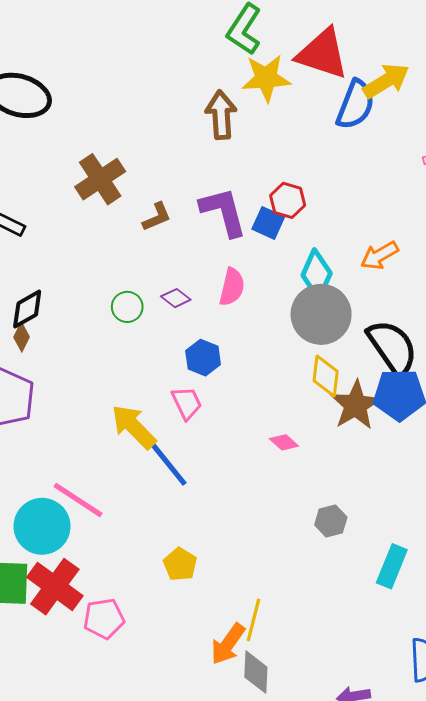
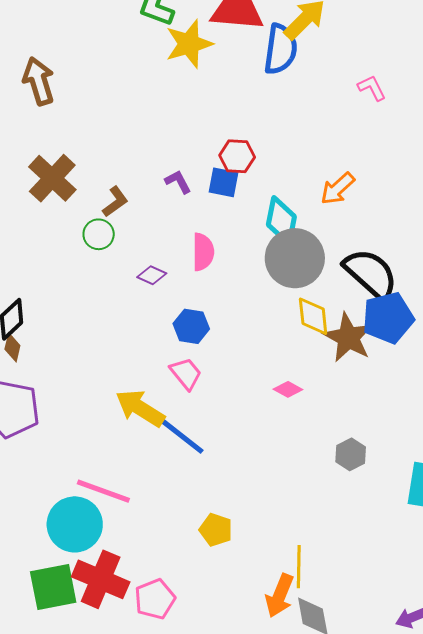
brown arrow: (221, 115) -> (39, 81), moved
purple L-shape: (223, 212) -> (178, 182), size x0.5
green circle: (127, 307) -> (99, 234), moved

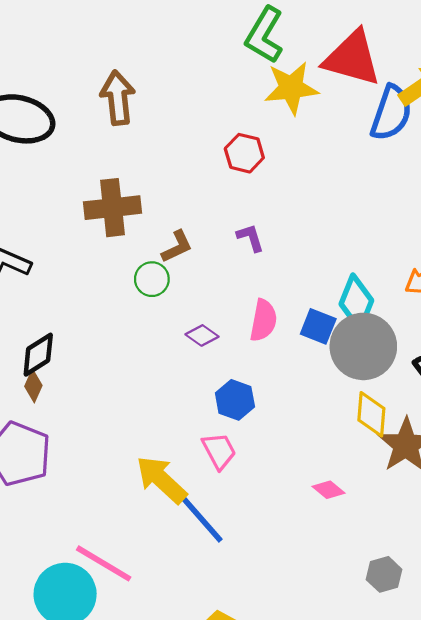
red hexagon: (237, 156) -> (244, 153), moved
brown cross: (52, 178) -> (113, 208), turned 30
blue square: (224, 182) -> (318, 326), moved

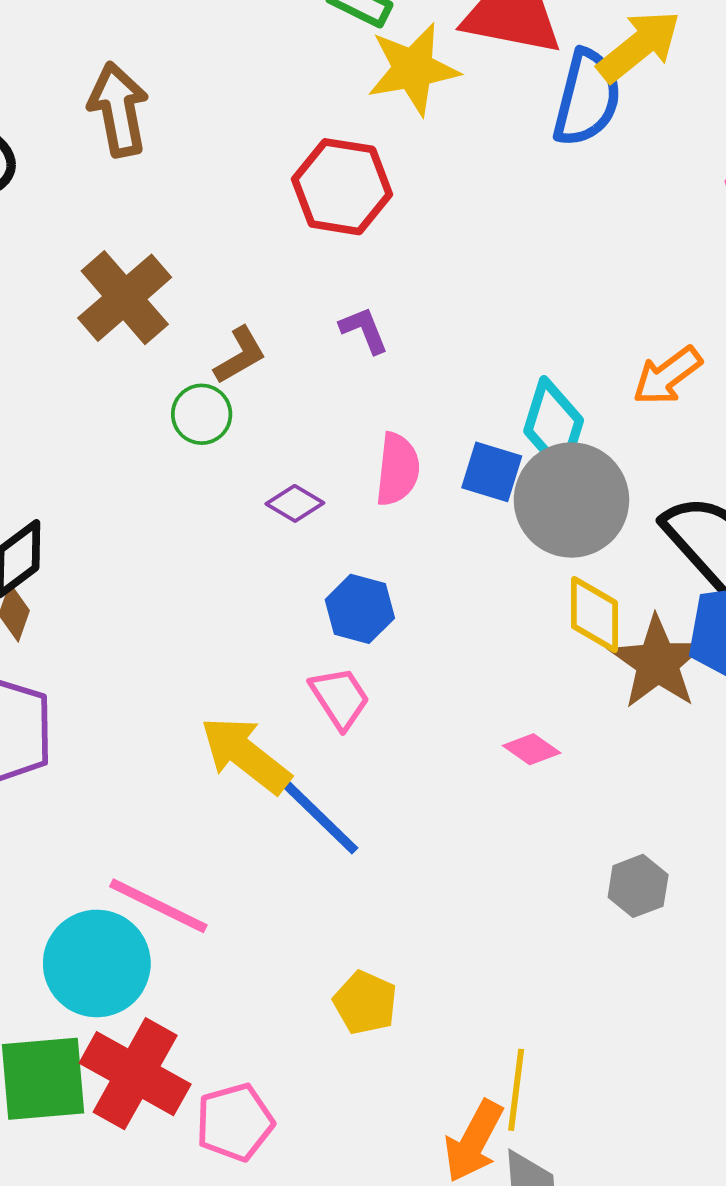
red hexagon: (244, 153) -> (342, 187), size x1.4
brown cross: (113, 208) -> (125, 298), turned -30

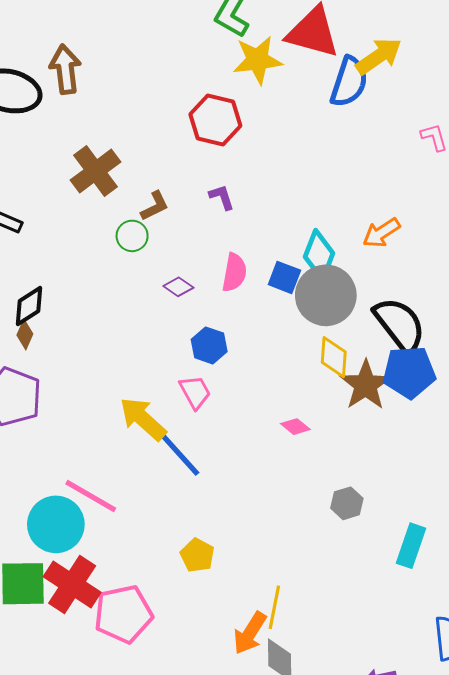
brown arrow: (118, 110) -> (65, 69), moved
pink pentagon: (235, 1122) -> (123, 614), size x1.4

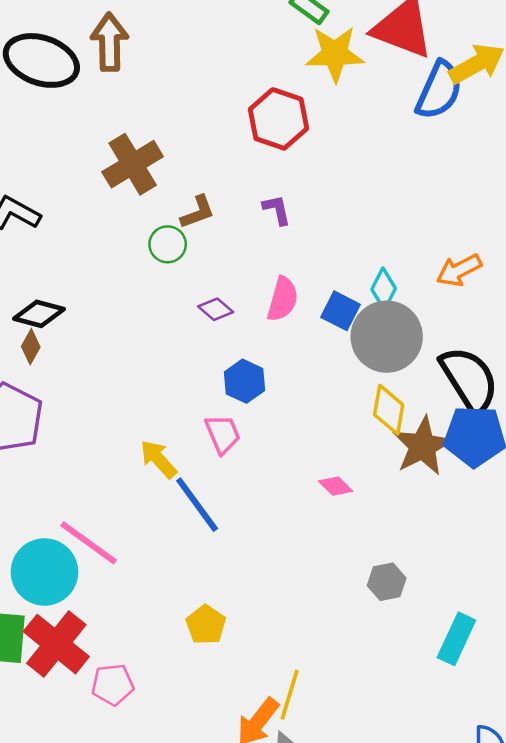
cyan diamond: (319, 255) -> (384, 289), size x0.7
black diamond: (29, 306) -> (39, 314), turned 42
yellow arrow: (143, 419) -> (158, 459), size x0.7
pink pentagon: (123, 614) -> (113, 685), size x0.6

